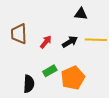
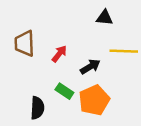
black arrow: (70, 42) -> (90, 67), moved
green rectangle: (50, 71) -> (64, 91), turned 64

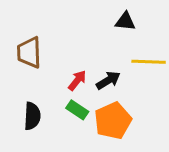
red arrow: (59, 54) -> (77, 80), moved
black semicircle: (37, 108) -> (32, 116), moved

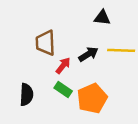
brown trapezoid: (29, 52) -> (45, 43), moved
black arrow: (108, 80) -> (88, 54), moved

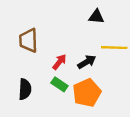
brown trapezoid: (45, 43) -> (29, 40), moved
black arrow: (88, 54) -> (87, 62), moved

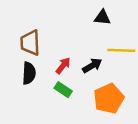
black semicircle: (25, 89) -> (29, 73), moved
orange pentagon: (87, 93) -> (109, 98), moved

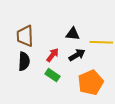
black triangle: (102, 17) -> (73, 34), moved

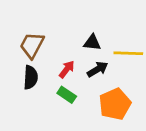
brown trapezoid: (25, 36) -> (32, 45), turned 30

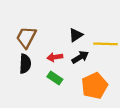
black triangle: (92, 43) -> (76, 35), turned -40
red arrow: (67, 69) -> (55, 57), turned -136

